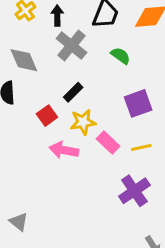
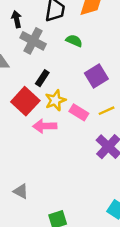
red square: (47, 116) -> (25, 101), size x1.6

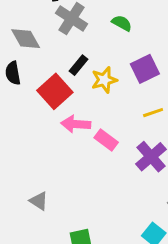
yellow star: (55, 100) -> (104, 80), moved
pink rectangle: (79, 112) -> (106, 140), moved

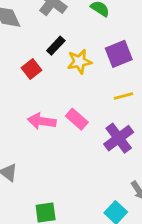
red square: (55, 91) -> (31, 69), size x0.6
pink arrow: (76, 124) -> (42, 121), moved

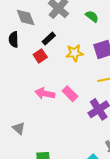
black rectangle: (56, 46) -> (49, 39), moved

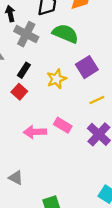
green semicircle: (92, 16) -> (65, 34), size x1.6

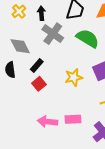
black rectangle: (24, 70) -> (37, 65), moved
pink rectangle: (63, 125) -> (73, 119), turned -42

